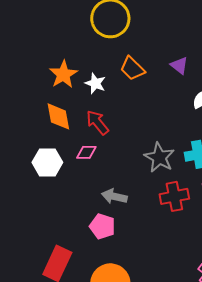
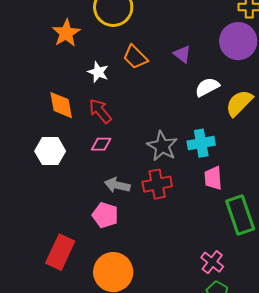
orange star: (63, 74) -> (66, 33), moved
pink diamond: (86, 152) -> (101, 144), moved
red cross: (174, 196) -> (157, 184), moved

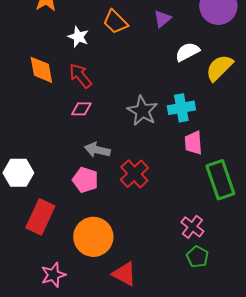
purple triangle: (182, 54) -> (162, 19), turned 42
white hexagon: (50, 151) -> (18, 173), moved
red cross: (157, 184) -> (134, 174), moved, turned -32

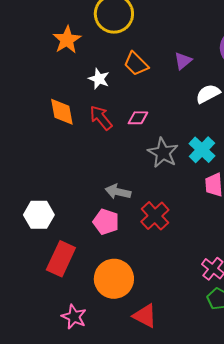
cyan cross: (181, 108) -> (202, 150), turned -36
pink diamond: (81, 109) -> (138, 118), moved
pink star: (53, 275) -> (74, 317), turned -30

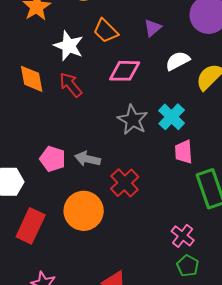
white star: (99, 79) -> (69, 46), size x1.4
pink diamond: (138, 118) -> (125, 71), moved, size x1.5
pink pentagon: (106, 222) -> (53, 159), moved
orange circle: (114, 279) -> (84, 211), moved

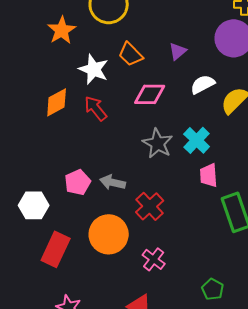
orange diamond: (32, 79) -> (57, 102), turned 72
pink pentagon: (53, 159) -> (78, 182), turned 30
pink cross: (183, 236) -> (154, 259), moved

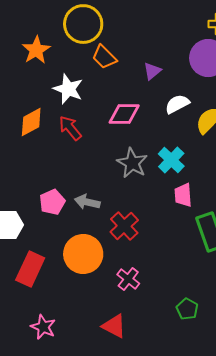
orange trapezoid: (131, 54) -> (104, 57), moved

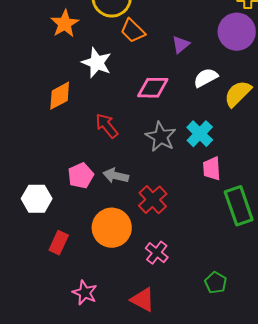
red arrow: (70, 128) -> (107, 126), moved
red rectangle: (30, 269) -> (59, 243), size x0.7
pink star: (43, 327) -> (85, 293), moved

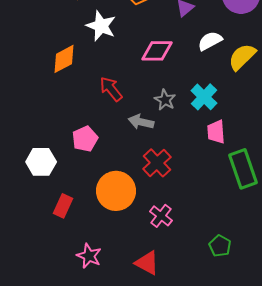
gray star: (161, 137) -> (165, 100), size x0.7
gray arrow: (116, 176) -> (141, 122), moved

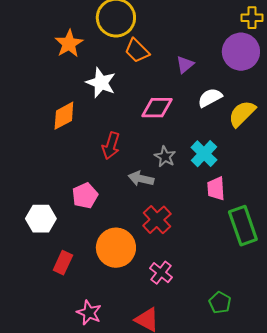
red arrow: (111, 89) -> (111, 146), turned -124

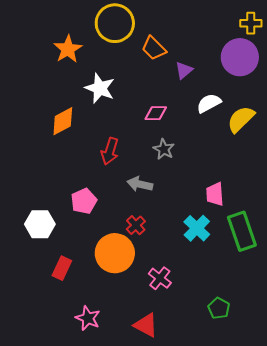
orange trapezoid: (137, 51) -> (154, 48), moved
pink diamond: (157, 108) -> (156, 113), size x0.7
cyan cross: (204, 154) -> (197, 228), moved
gray star: (165, 157) -> (164, 149), moved
red cross: (157, 220) -> (136, 225), moved, size x0.7

